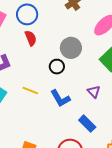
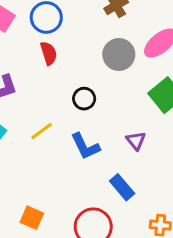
gray circle: (71, 48) -> (119, 54), moved
yellow line: (30, 91) -> (42, 131), turned -63

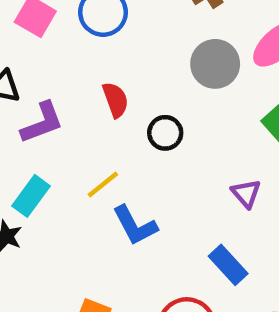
red semicircle: (49, 53) -> (115, 100), moved
blue L-shape: (85, 146) -> (135, 225), moved

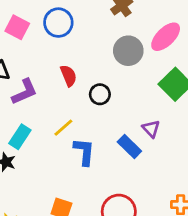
blue L-shape: (135, 225) -> (84, 152), turned -144
blue rectangle: (228, 265) -> (129, 146), moved

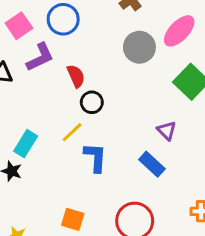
pink square: (17, 27) -> (19, 26), turned 30
purple L-shape: (25, 92) -> (40, 57), moved
black circle: (100, 94) -> (92, 102), moved
blue rectangle: (129, 146) -> (152, 164), moved

